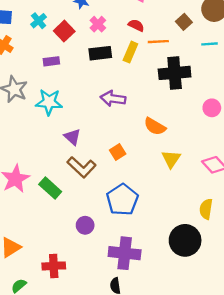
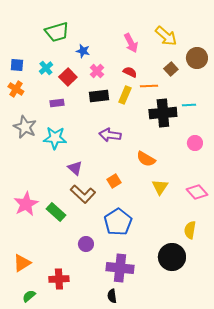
cyan line: (209, 44) -> (189, 105), moved

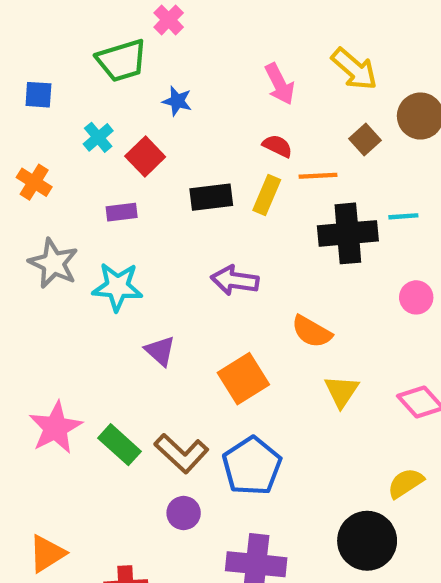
blue square: (17, 65) -> (38, 95), moved
pink cross: (97, 71) -> (169, 20), moved
orange square: (114, 181) -> (243, 379), size x1.6
brown L-shape: (83, 194) -> (181, 453), moved
yellow semicircle: (190, 230) -> (406, 483), turned 48

